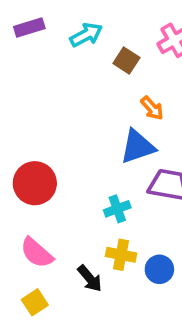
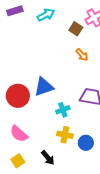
brown square: (126, 60) -> (76, 29), moved
blue triangle: (137, 147) -> (44, 87), moved
black arrow: (90, 278) -> (48, 158), moved

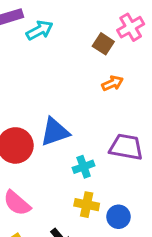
cyan arrow: (46, 15) -> (40, 30), moved
orange arrow: (82, 55) -> (112, 83), turned -72

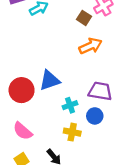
orange arrow: (112, 83) -> (90, 46), size x1.5
blue circle: (118, 217) -> (95, 116), moved

